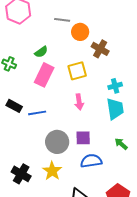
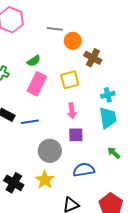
purple square: (83, 138) -> (76, 135), moved

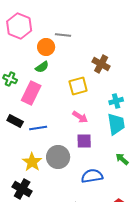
orange circle: (73, 41) -> (46, 47), moved
pink rectangle: (37, 84) -> (31, 93), moved
pink arrow: (72, 111) -> (80, 117), turned -49
yellow star: (45, 180) -> (32, 162), moved

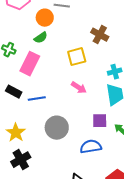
purple square: (84, 141) -> (100, 121), moved
yellow star: (32, 162) -> (16, 133), moved
black cross: (22, 189) -> (21, 160), turned 30

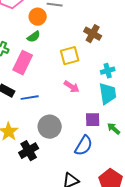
blue semicircle: (91, 147) -> (84, 146), turned 130
black cross: (21, 160) -> (29, 151), moved

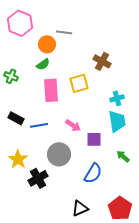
pink rectangle: (23, 63) -> (51, 90), moved, turned -30
pink arrow: (72, 87) -> (73, 125), moved
purple square: (93, 120) -> (94, 139), moved

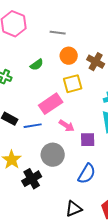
orange circle: (47, 44) -> (69, 56), moved
pink rectangle: (51, 90) -> (51, 104), moved, turned 60

